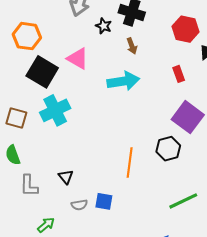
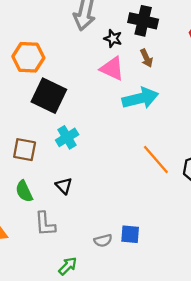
pink triangle: (78, 59) -> (112, 69), moved
cyan cross: (55, 110) -> (67, 137), size x0.7
orange line: (130, 162) -> (156, 159), moved, turned -44
black triangle: (66, 177) -> (64, 186), moved

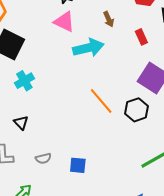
brown arrow: (146, 58) -> (109, 19), moved
gray semicircle: (103, 241) -> (43, 158), moved

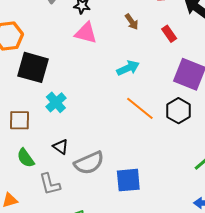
cyan arrow: (88, 48) -> (128, 68), moved, size x0.7
gray semicircle: (43, 158) -> (89, 163), moved, size x1.8
blue square: (78, 165) -> (128, 180), size x1.4

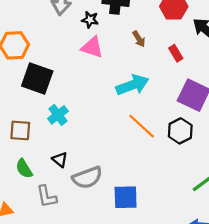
cyan arrow: (128, 68) -> (132, 85), size x1.4

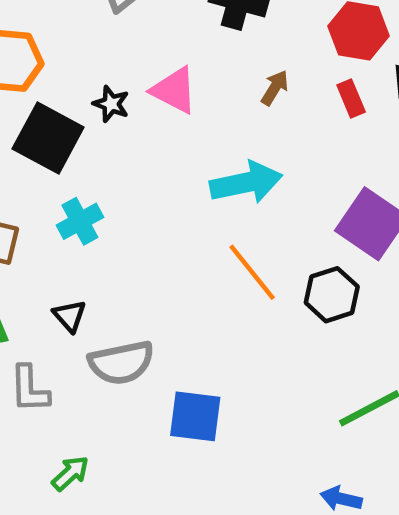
black star: (90, 20) -> (111, 104), moved
brown arrow: (139, 39) -> (275, 88), turned -126
red rectangle: (176, 53) -> (351, 98), moved

